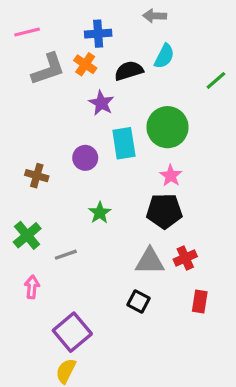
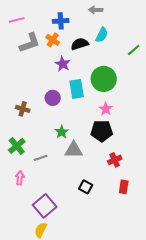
gray triangle: (150, 261) -> (74, 150), moved

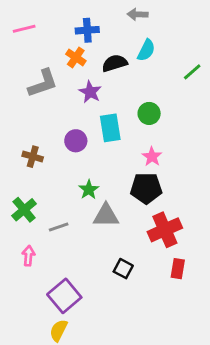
gray L-shape: (30, 43) -> (43, 83), moved
green circle: (104, 79) -> (149, 113), size x0.6
red cross: (115, 160) -> (165, 230), size x1.6

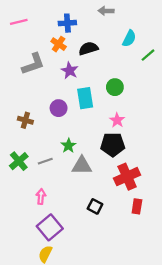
cyan semicircle: (146, 50) -> (129, 39), moved
gray line: (59, 227) -> (45, 161), moved
pink arrow: (28, 256) -> (41, 196), moved

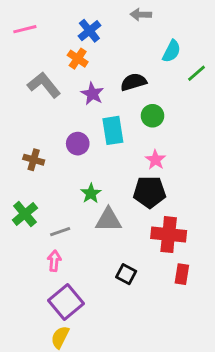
blue cross: (67, 23) -> (89, 31), turned -35
black semicircle: (88, 48) -> (133, 82), moved
gray L-shape: (33, 64) -> (44, 85), turned -110
gray line: (45, 161) -> (60, 232), moved
red cross: (127, 177) -> (169, 235), turned 30

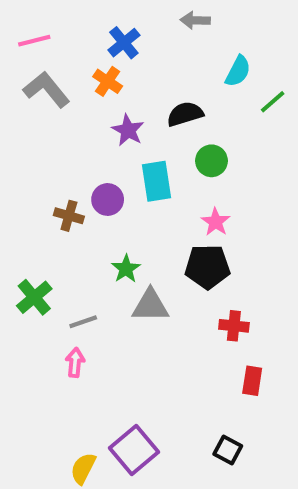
gray L-shape: (44, 85) -> (46, 90), moved
brown cross: (34, 160) -> (69, 216), moved
red cross: (169, 235) -> (234, 326), size x0.6
black square: (126, 274) -> (228, 450), moved
purple square: (66, 302) -> (134, 450), moved

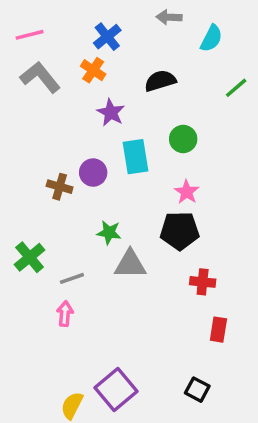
cyan semicircle: (238, 71) -> (211, 38), moved
black semicircle: (185, 114) -> (160, 81), moved
green star: (126, 269) -> (109, 233), turned -30

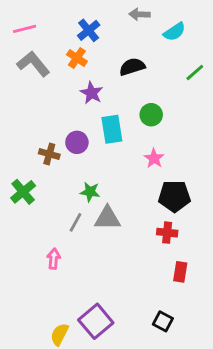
cyan semicircle: (211, 38) -> (174, 32), turned 30
black pentagon: (180, 231) -> (174, 196), moved
green cross: (30, 257) -> (23, 192), moved
gray line: (72, 278) -> (75, 222), moved, turned -42

